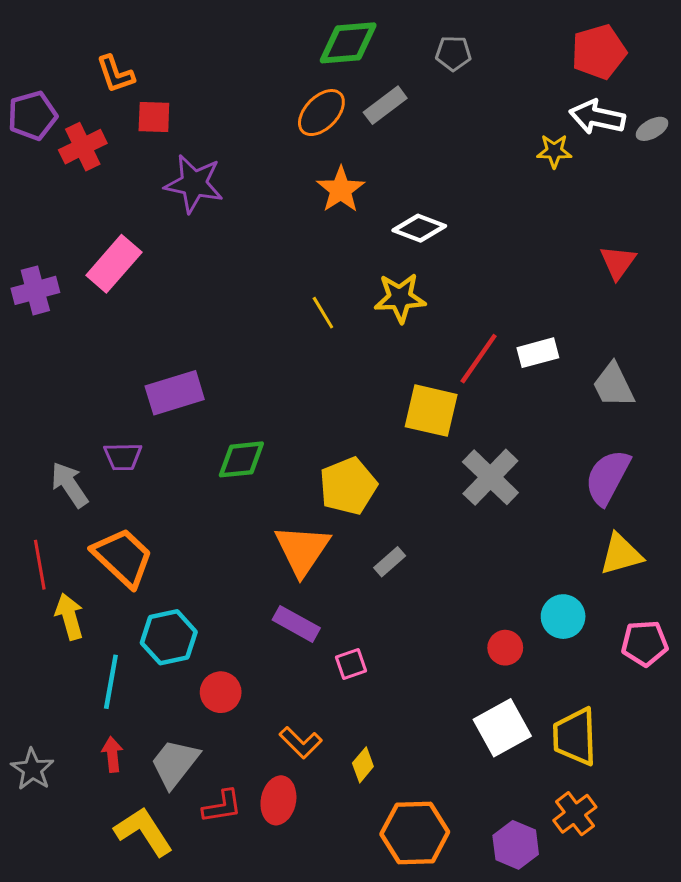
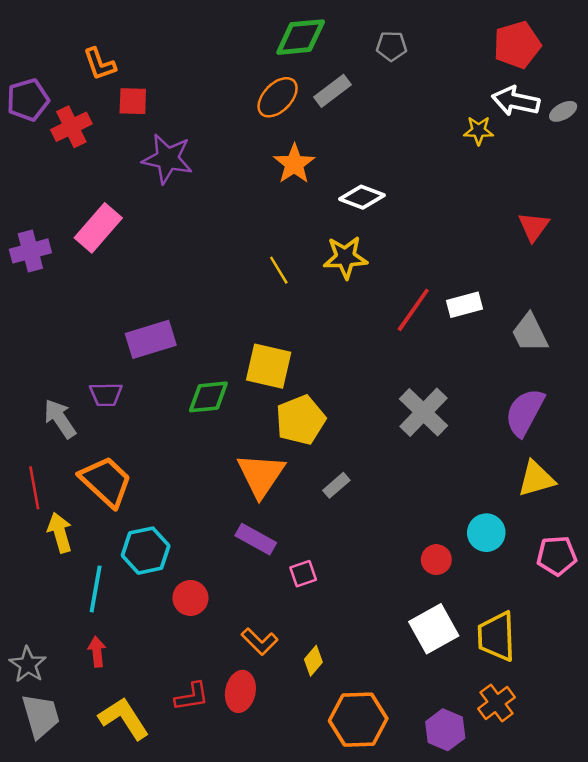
yellow square: (431, 411) -> (269, 366), moved
gray trapezoid: (175, 763) -> (41, 716), moved, turned 126

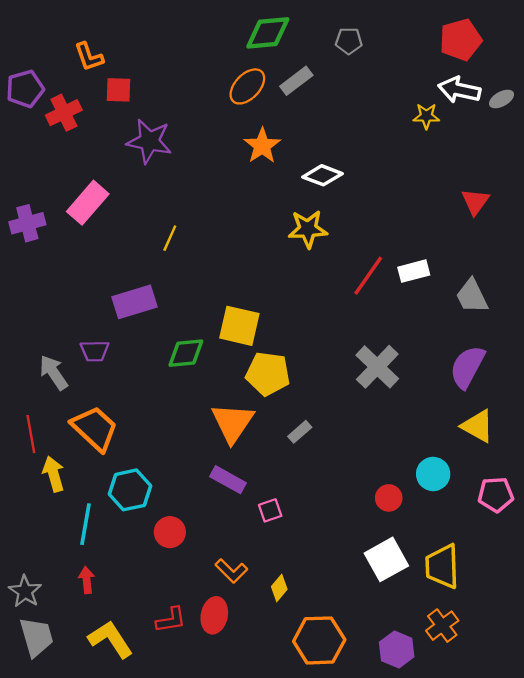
yellow line: (279, 270) -> (170, 238), moved, turned 55
yellow pentagon: (301, 420) -> (268, 374), turned 30
yellow triangle: (536, 479) -> (478, 426), turned 45

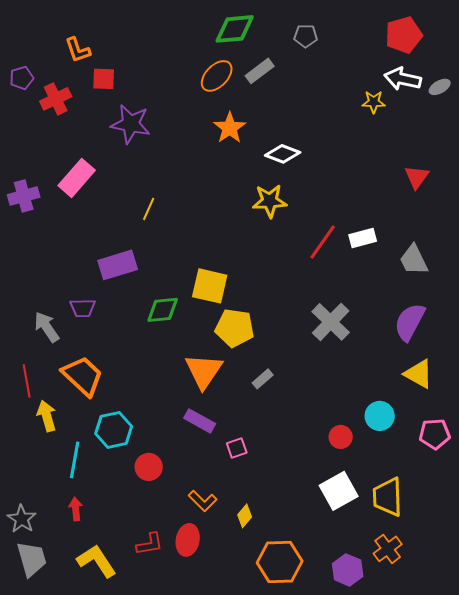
purple pentagon: (25, 89) -> (22, 78), size x0.7

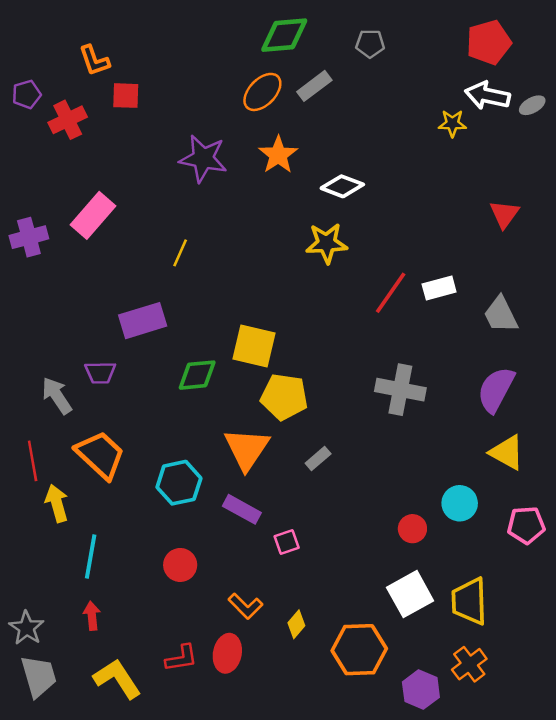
purple star: (131, 124) -> (203, 158), moved
gray cross: (331, 322) -> (400, 390), turned -33
cyan hexagon: (114, 430) -> (179, 483), moved
orange hexagon: (280, 562) -> (359, 650), moved

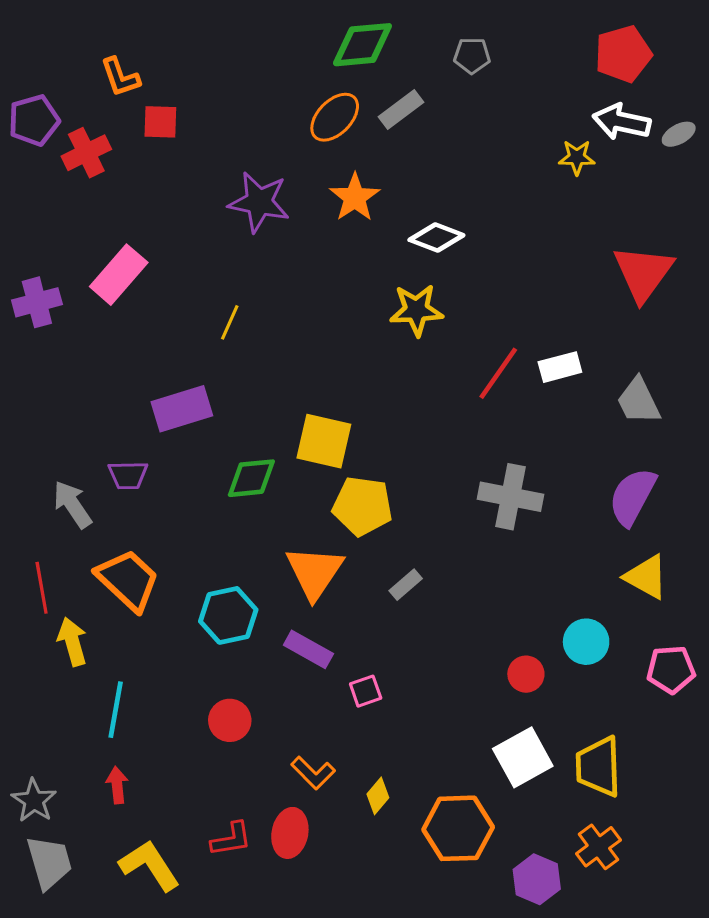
purple pentagon: (27, 94) -> (34, 120), size x1.4
red triangle: (504, 214) -> (643, 273), size x1.6

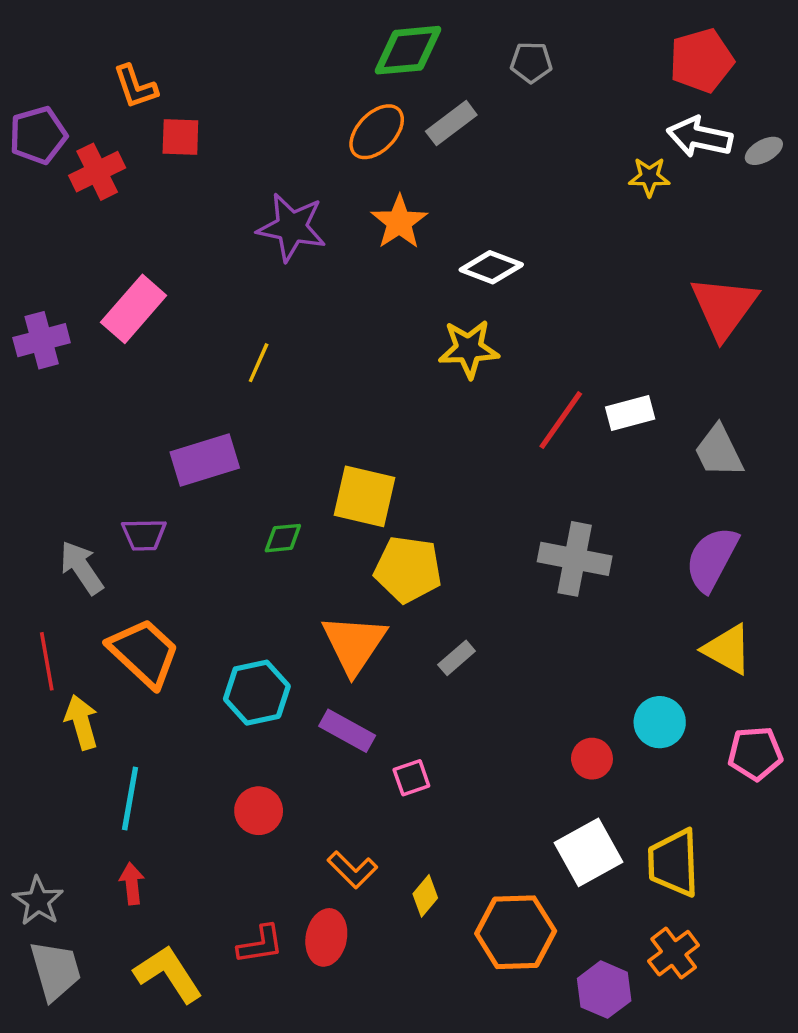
green diamond: (251, 478) -> (283, 538), size x0.7

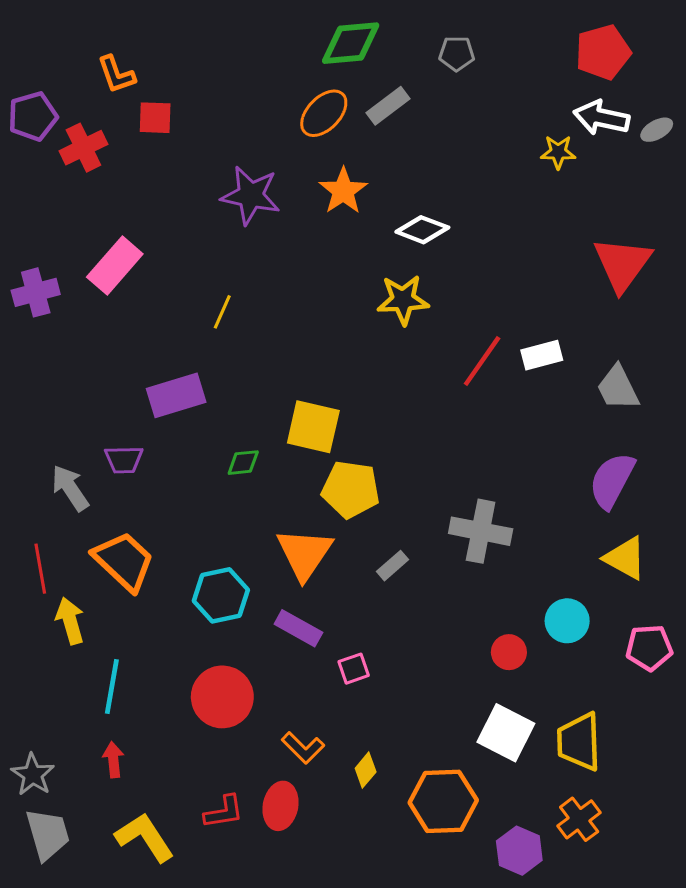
gray cross: (575, 559) -> (481, 531), moved
red circle: (259, 811) -> (222, 697), size x1.5
white square: (589, 852) -> (506, 733), turned -34

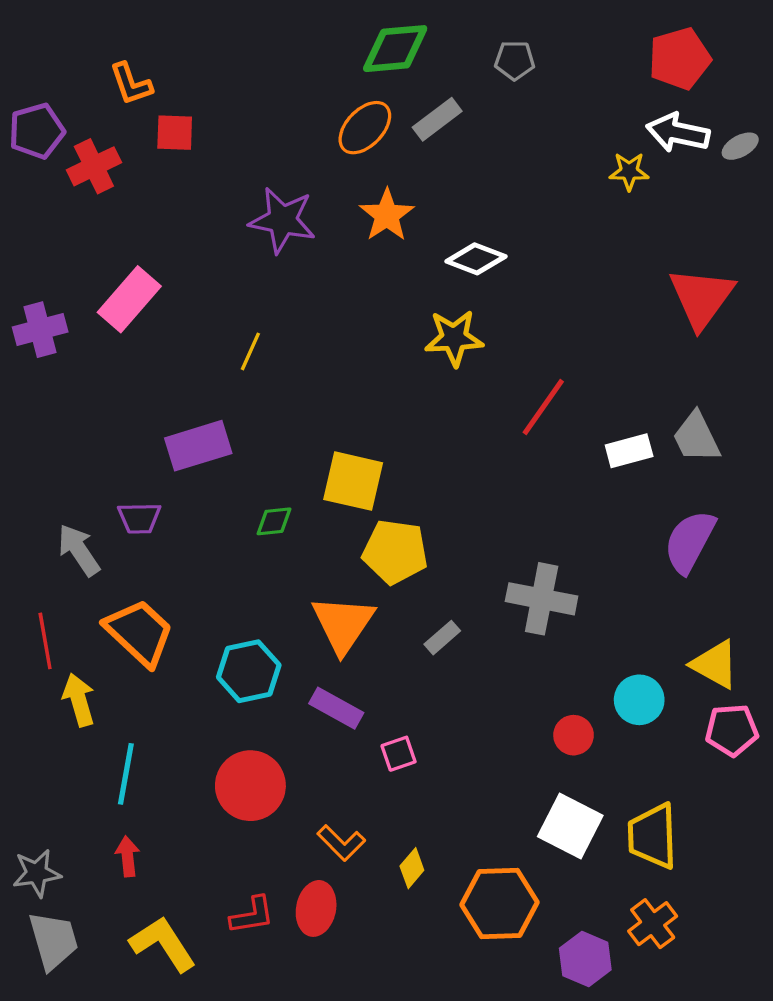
white rectangle: (542, 355) -> (629, 451), moved
yellow triangle: (625, 558) -> (715, 664), moved
gray star: (33, 775) -> (37, 873), turned 30

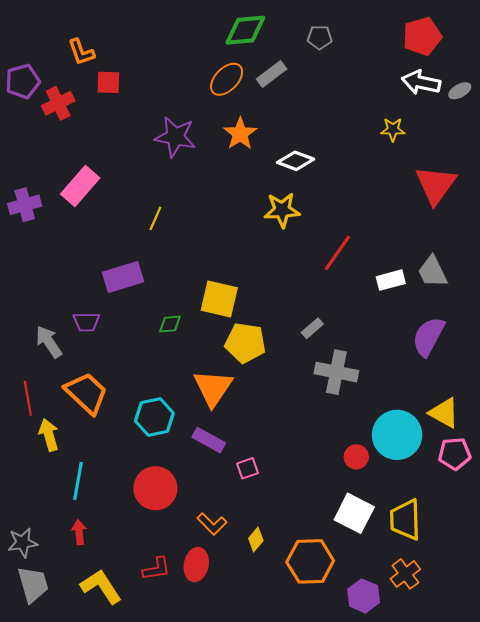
yellow star: (629, 171) -> (393, 129), moved
gray rectangle: (442, 638) -> (312, 328), moved
cyan circle: (639, 700) -> (397, 435), size x1.6

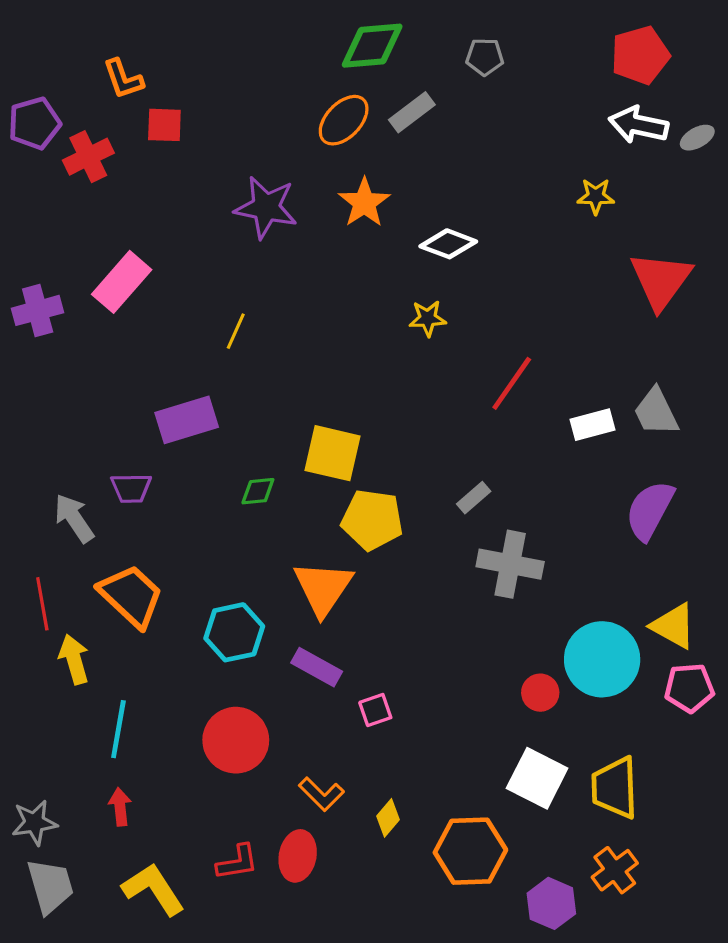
yellow star: (282, 210) -> (428, 318), size x0.7

